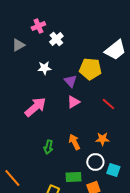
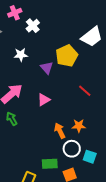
yellow pentagon: (90, 69) -> (67, 56), turned -30
pink triangle: (73, 102) -> (44, 100), moved
orange arrow: (74, 142) -> (60, 131), moved
green arrow: (48, 147) -> (12, 119), moved, turned 136

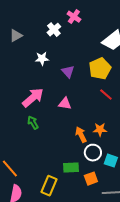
pink cross: (15, 13) -> (74, 17), moved, turned -32
yellow pentagon: (67, 56) -> (100, 69), moved
pink triangle: (44, 100) -> (65, 104), turned 40

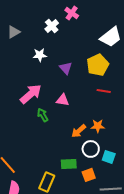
red line: (106, 95) -> (104, 91), turned -32
green arrow: (33, 123) -> (43, 115), moved
orange arrow: (81, 135) -> (79, 131), turned -105

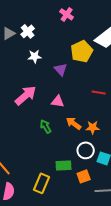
white cross: (52, 26) -> (28, 31), moved
yellow pentagon: (98, 65) -> (82, 51), moved
green arrow: (43, 115) -> (46, 126), moved
orange arrow: (79, 131) -> (74, 123), moved, turned 77

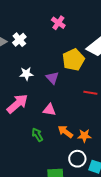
white star: (35, 56) -> (26, 74), moved
red line: (99, 92) -> (90, 93), moved

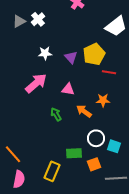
yellow pentagon: (73, 60) -> (94, 54), moved
orange star: (84, 136) -> (103, 100), moved

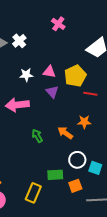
purple triangle: (71, 57) -> (52, 92), moved
pink arrow: (36, 83) -> (17, 105), turned -145
pink triangle: (68, 89) -> (49, 72), moved

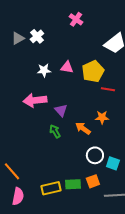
purple triangle: (52, 92) -> (61, 110), moved
green rectangle: (55, 175) -> (73, 184), moved
yellow rectangle: (33, 193) -> (51, 188), turned 54

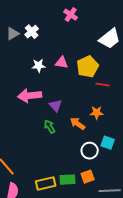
cyan square: (113, 163) -> (108, 143), moved

